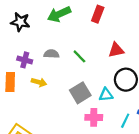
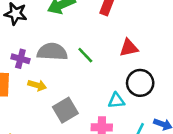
gray semicircle: (51, 54) -> (52, 52), size x1.6
gray square: (80, 93) -> (65, 110), moved

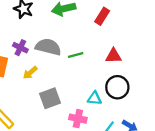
green line: (85, 55) -> (76, 55), turned -72
yellow arrow: (37, 85) -> (30, 73), turned 112

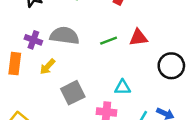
green line: (76, 55) -> (109, 41), moved
black circle: (117, 87) -> (171, 66), moved

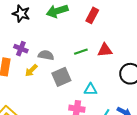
gray semicircle: (64, 36) -> (46, 55), moved, size x0.7
gray square: (73, 93) -> (61, 77), moved

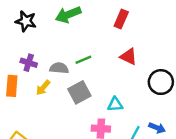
red rectangle: (92, 15) -> (121, 19), moved
red triangle: (105, 50) -> (128, 57), turned 35
green line: (81, 52) -> (83, 60), moved

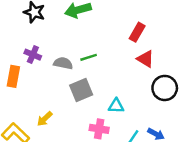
red rectangle: (121, 19) -> (137, 32), moved
red triangle: (128, 57) -> (145, 59), moved
yellow arrow: (43, 88) -> (45, 119), moved

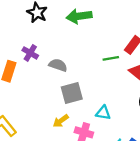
green line: (89, 57) -> (111, 58), moved
yellow arrow: (45, 119) -> (61, 121), moved

